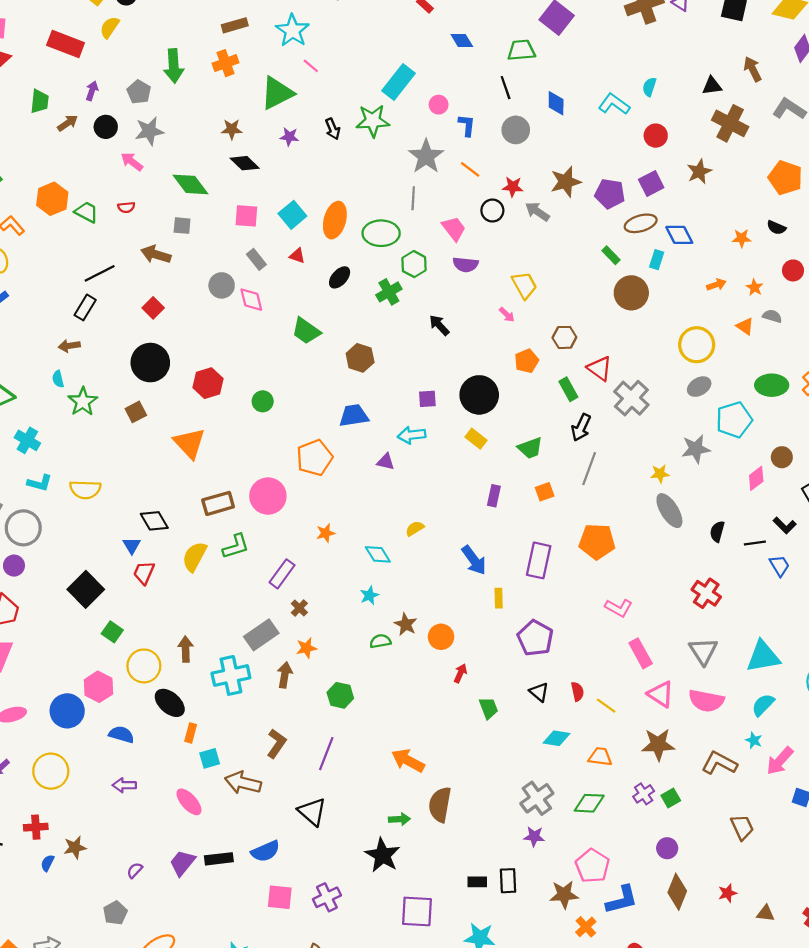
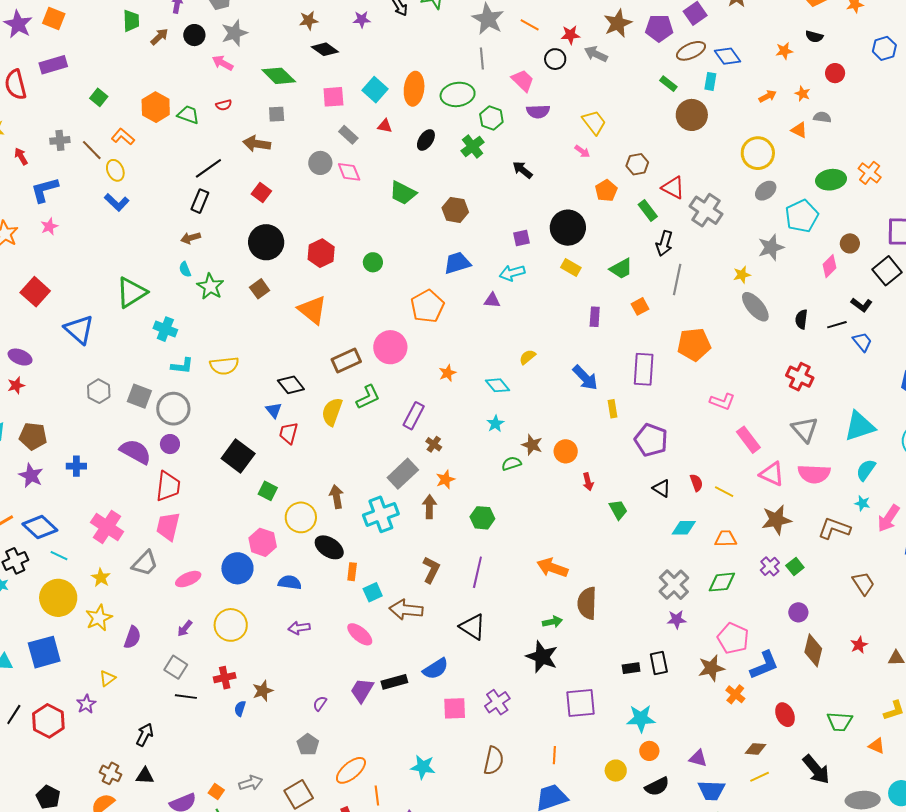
red arrow: (460, 673) -> (588, 482), turned 150

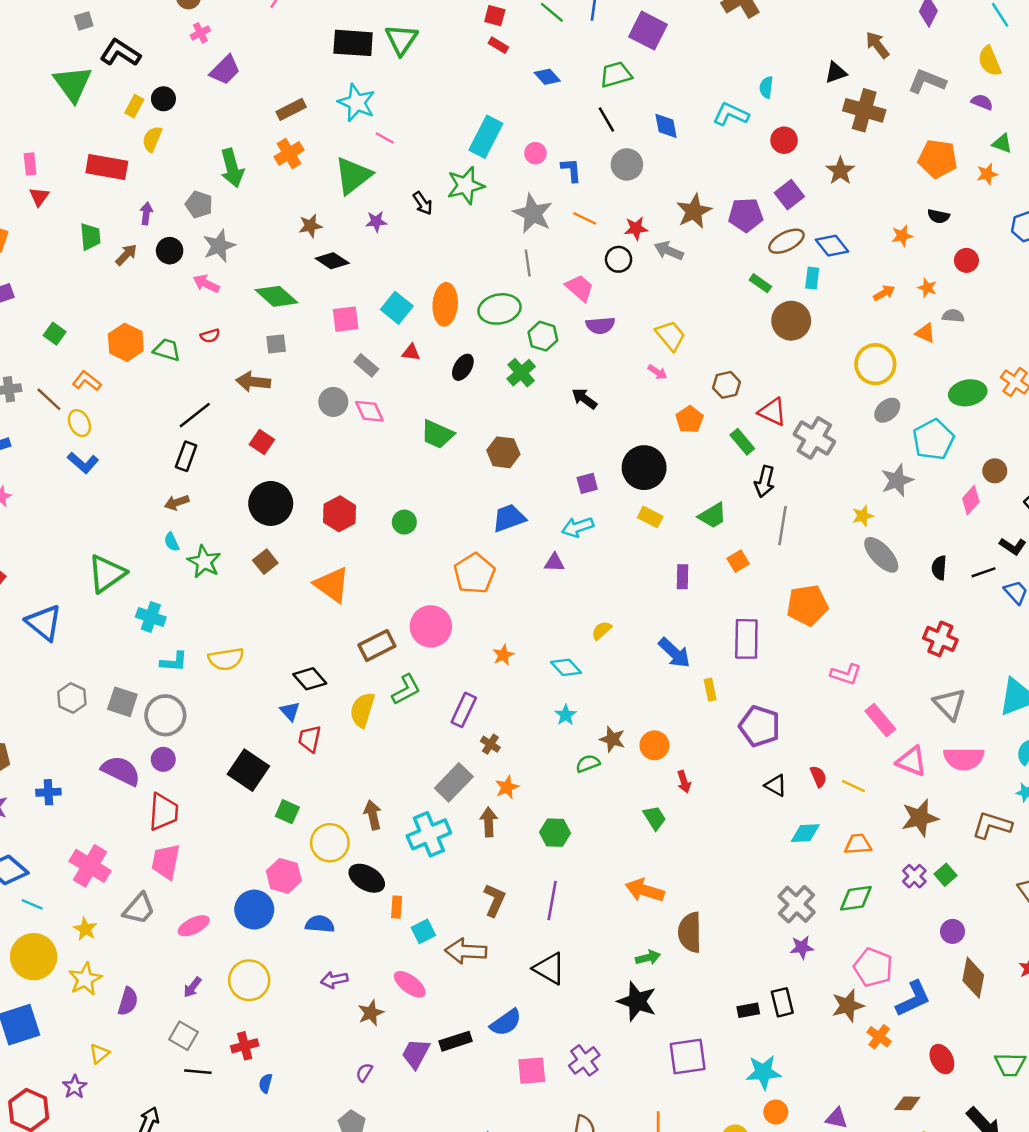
green trapezoid: (618, 510) -> (655, 818), moved
brown star: (263, 691) -> (371, 1013), moved

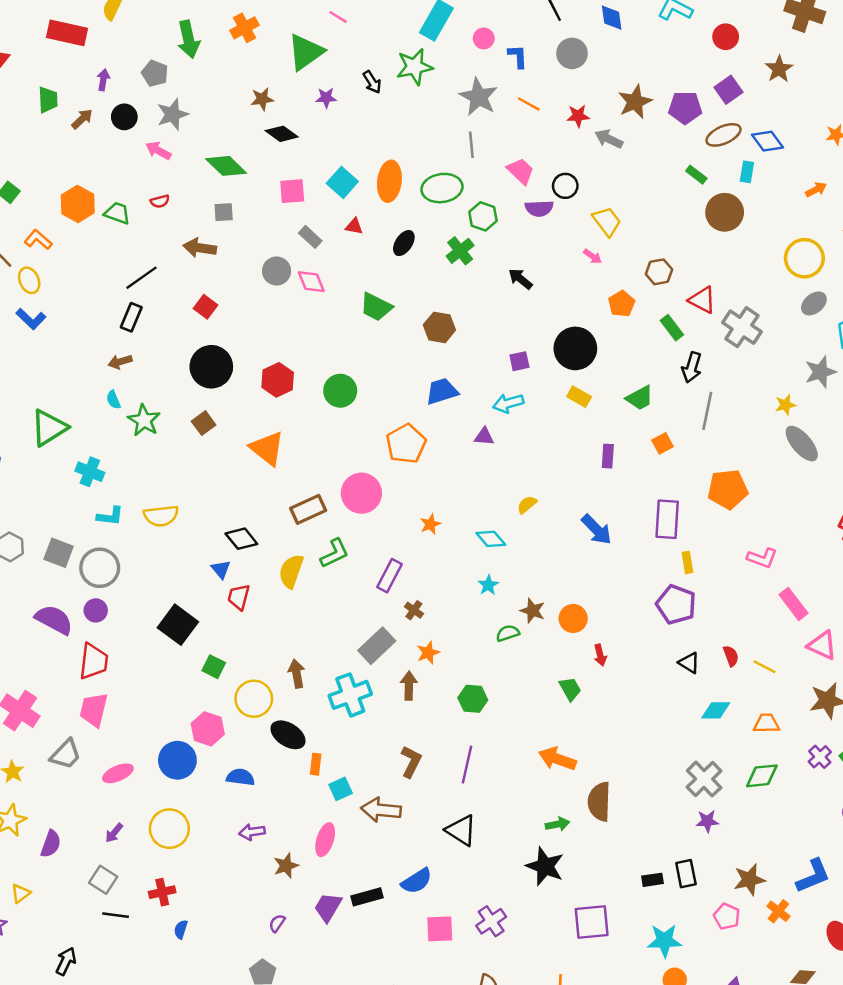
black circle: (619, 259) -> (565, 186), moved
green circle: (404, 522) -> (340, 391), size x1.4
yellow rectangle: (710, 690) -> (687, 562), moved
pink pentagon: (873, 967) -> (727, 916), moved, size x0.7
pink ellipse: (410, 984) -> (325, 840), turned 68

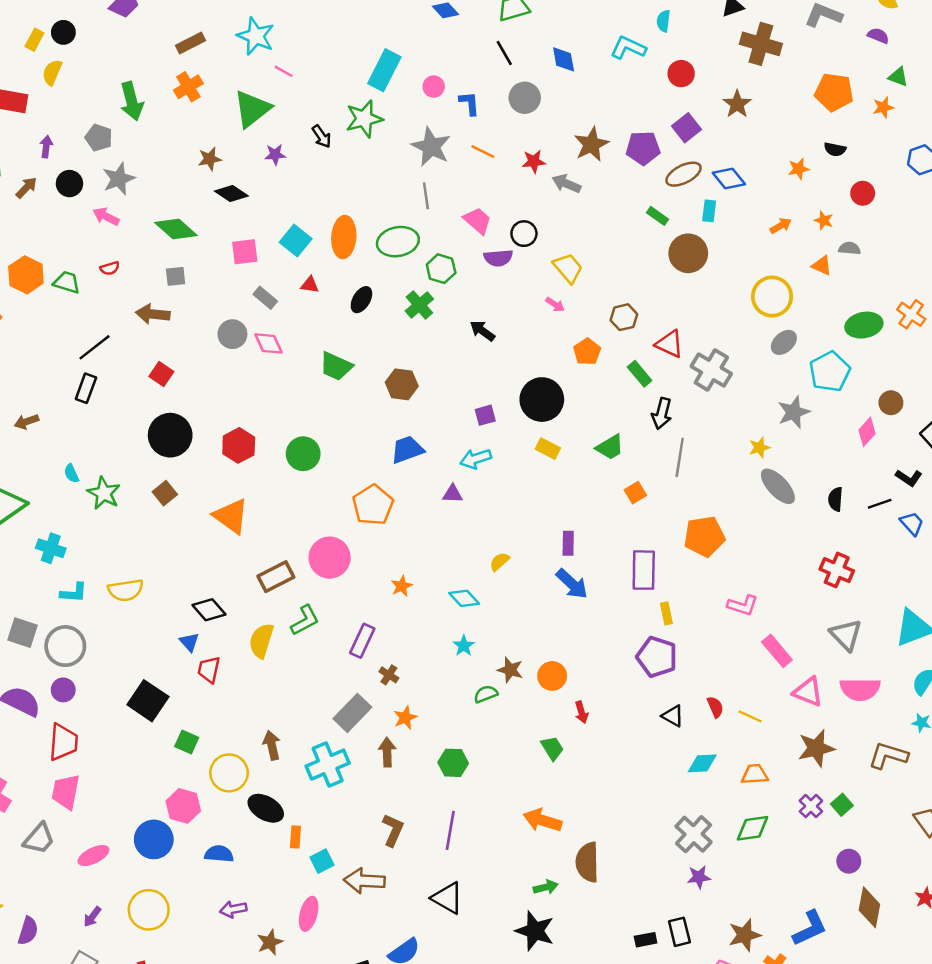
brown arrow: (120, 362) -> (27, 422), moved
purple rectangle: (608, 456) -> (568, 543), moved

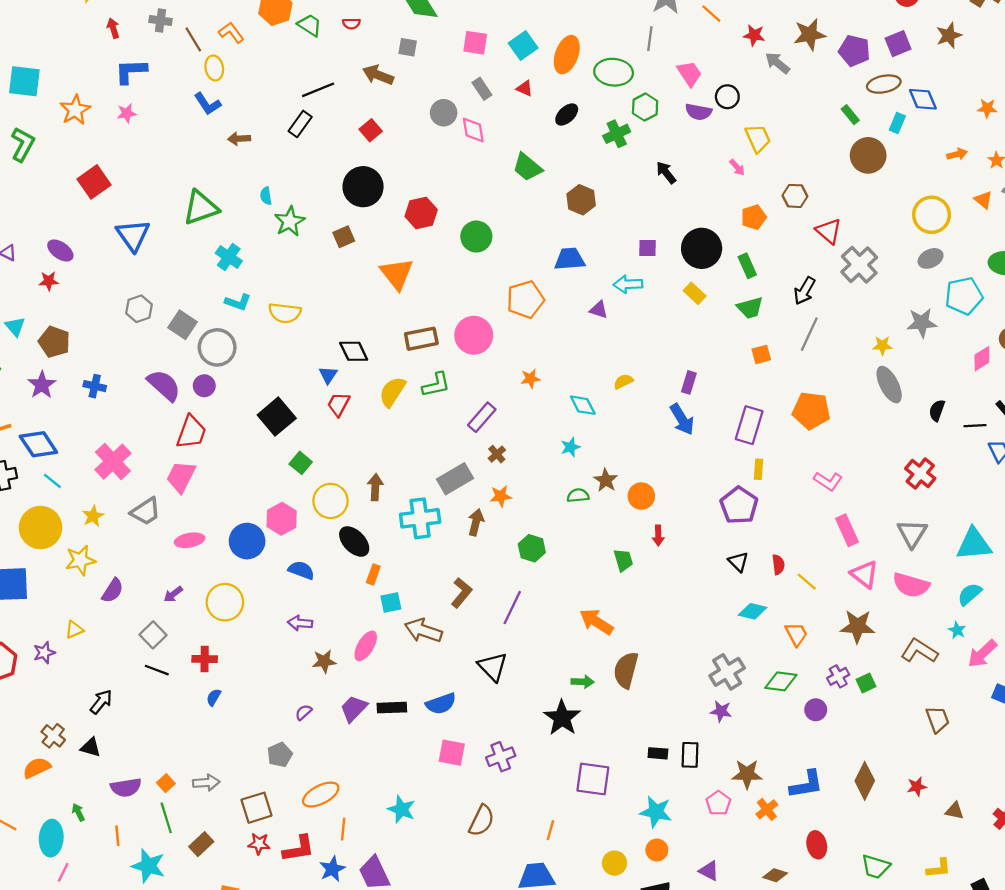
green rectangle: (640, 374) -> (747, 266), moved
orange trapezoid: (755, 774) -> (796, 634), turned 50
purple circle: (849, 861) -> (816, 710), moved

